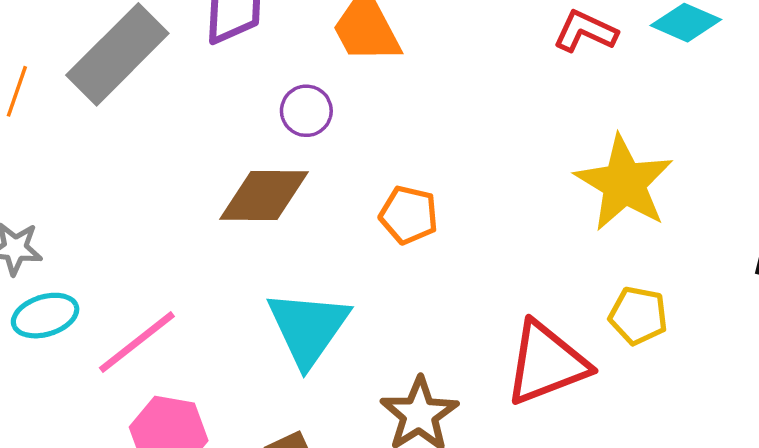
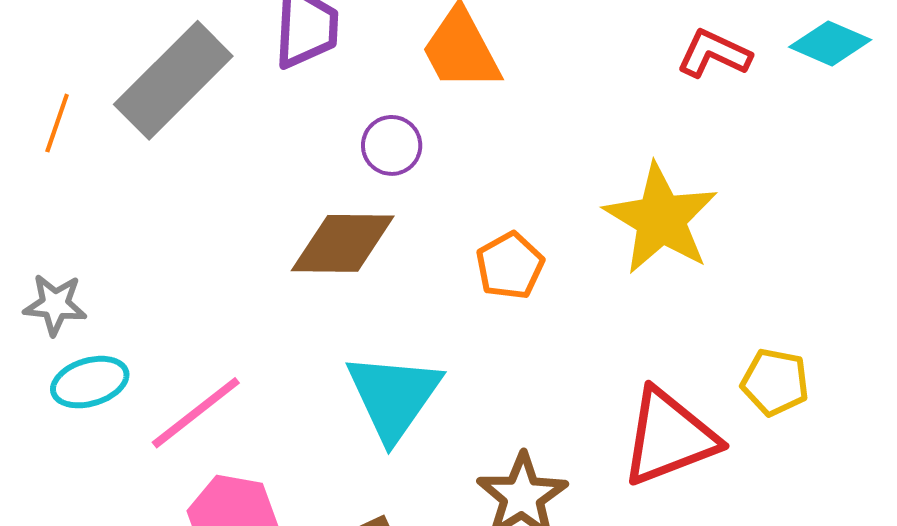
yellow star: (624, 183) -> (661, 219), moved
orange pentagon: (409, 215) -> (510, 266), turned 30

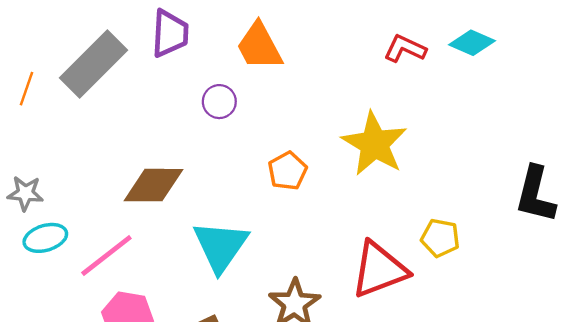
brown diamond: (343, 243) -> (153, 185), moved

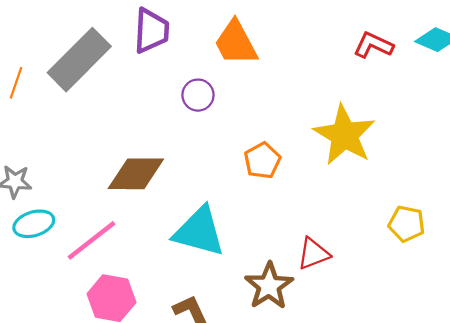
cyan triangle: (220, 246) -> (199, 232), turned -50
red triangle: (379, 270) -> (313, 254), moved, size x0.6

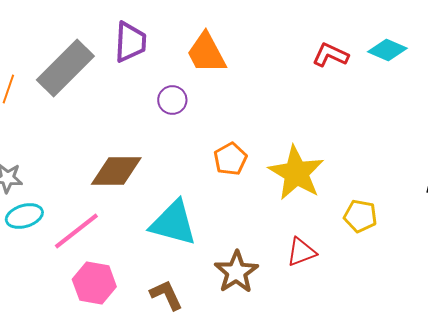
yellow star: (344, 135) -> (296, 173), moved
red triangle: (313, 254) -> (301, 252), moved

